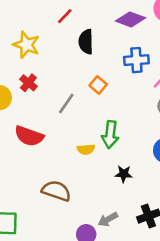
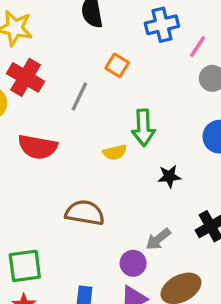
red cross: (28, 83) -> (26, 77), size x1.5

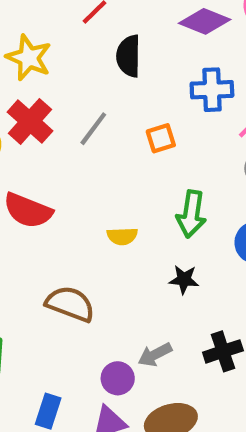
orange square: (117, 65) -> (161, 138), moved, turned 30
gray line: (79, 97) -> (93, 129), moved
green arrow: (143, 128) -> (191, 214), moved

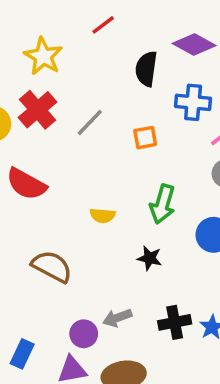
black semicircle: (129, 56) -> (146, 69), moved

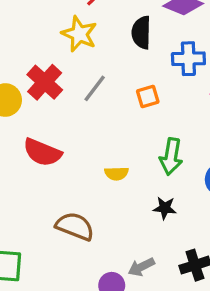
yellow star: (43, 56) -> (79, 34), moved

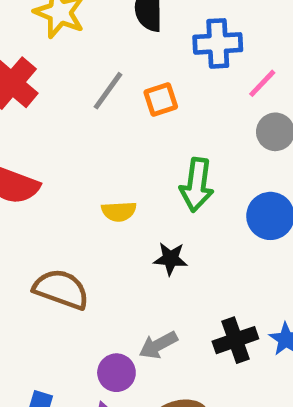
gray line: (95, 88) -> (108, 91), moved
black star: (165, 208) -> (170, 259), moved

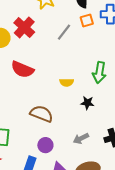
orange square: (161, 100) -> (87, 21), moved
purple circle: (116, 373) -> (45, 145), moved

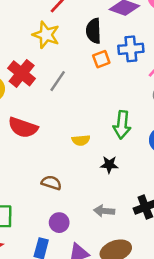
gray line: (64, 32) -> (58, 81), moved
brown semicircle: (42, 114) -> (51, 183), size x0.7
gray arrow: (81, 138) -> (104, 211), turned 35

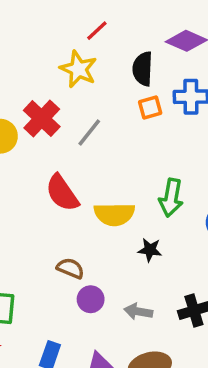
red semicircle: (23, 127) -> (62, 193), moved, turned 32
yellow semicircle: (81, 140) -> (114, 214), size x1.6
purple circle: (59, 223) -> (91, 299), moved

